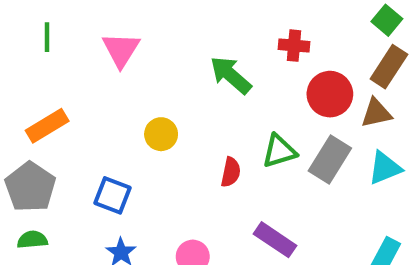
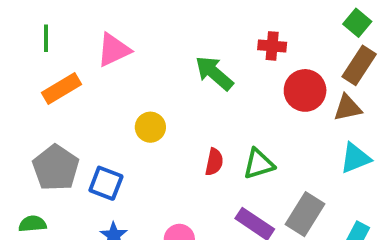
pink triangle: (121, 50) -> (114, 50), turned 33
orange rectangle: (47, 126) -> (61, 89), moved
green triangle: (279, 151) -> (259, 164), moved
gray rectangle: (330, 159) -> (305, 214), moved
gray pentagon: (30, 187) -> (56, 168), moved

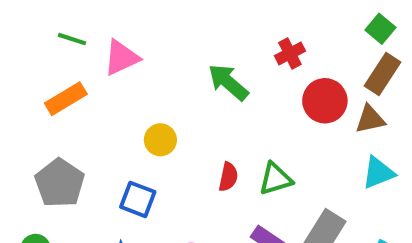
green line: (46, 38) -> (72, 39), moved, turned -72
red cross: (272, 46) -> (290, 53), turned -32
blue square: (106, 183) -> (138, 199), moved

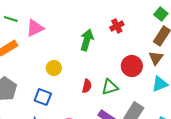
green arrow: (228, 82) -> (87, 40), turned 65
red circle: (325, 101) -> (132, 66), moved
brown triangle: (370, 119) -> (156, 58), turned -42

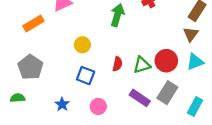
red circle: (132, 66) -> (166, 61), moved
blue square: (43, 97) -> (86, 76), moved

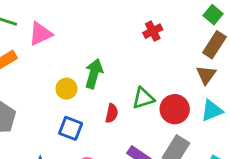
green arrow: (117, 15) -> (94, 74), moved
green triangle: (142, 65) -> (143, 98), moved

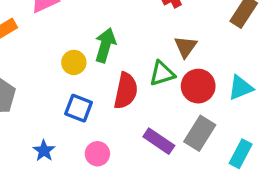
brown triangle: (206, 75) -> (186, 47), moved
red semicircle: (112, 113) -> (126, 91), size x1.6

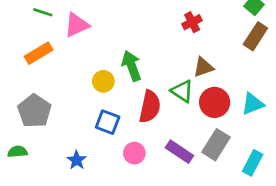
green arrow: (105, 45) -> (132, 66), turned -36
brown triangle: (186, 47) -> (203, 67), turned 35
green triangle: (162, 73) -> (182, 91), turned 50
pink circle: (97, 154) -> (134, 153), moved

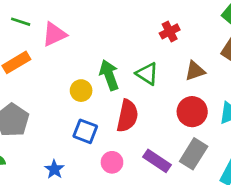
brown triangle: (203, 67) -> (195, 71), moved
green triangle: (182, 91) -> (147, 74), moved

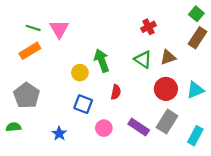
green line: (21, 22) -> (33, 28), moved
pink triangle: (54, 34) -> (59, 29), turned -36
green triangle: (147, 74) -> (143, 59), moved
red semicircle: (127, 116) -> (116, 92), size x0.6

